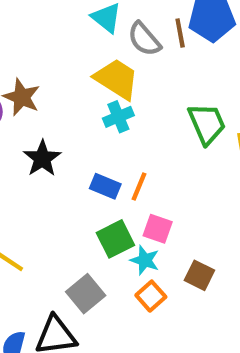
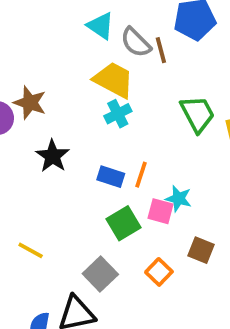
brown line: (180, 33) -> (161, 50), moved
cyan star: (145, 260) -> (179, 199), moved

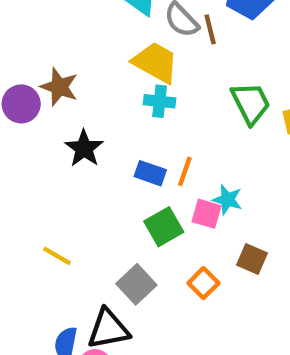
cyan cross: (118, 114) -> (160, 101), turned 32

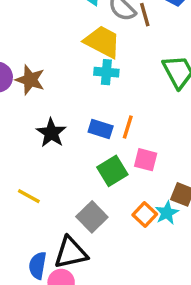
brown star: (59, 87) -> (30, 80), moved
black star: (84, 148) -> (51, 133), moved
cyan star: (227, 200) -> (167, 213), moved, turned 30

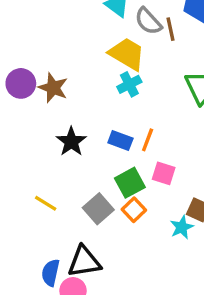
cyan cross: (106, 72) -> (129, 84), turned -35
orange square: (145, 214) -> (134, 210), moved
gray square: (92, 217) -> (98, 209), moved

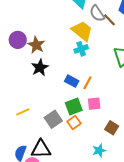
brown line: (170, 29) -> (109, 20), turned -40
black star: (71, 142) -> (40, 68), moved
pink square: (164, 173) -> (94, 104), turned -32
yellow line: (46, 203) -> (23, 112), turned -64
cyan star: (182, 227) -> (99, 151), moved

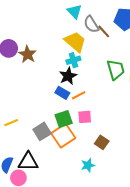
black star: (40, 68) -> (68, 76), moved
orange line: (87, 83) -> (79, 95), turned 32
orange square: (74, 123) -> (63, 136), size x1.6

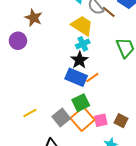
brown star: (28, 54) -> (34, 18), moved
blue rectangle: (62, 93) -> (76, 77), size x1.5
pink square: (85, 117) -> (101, 120), moved

